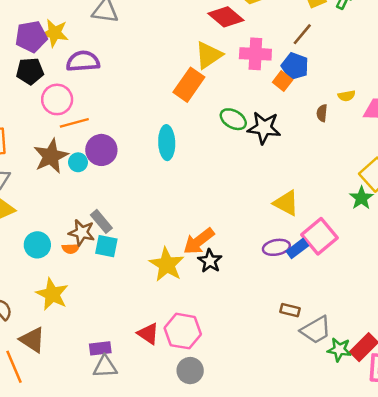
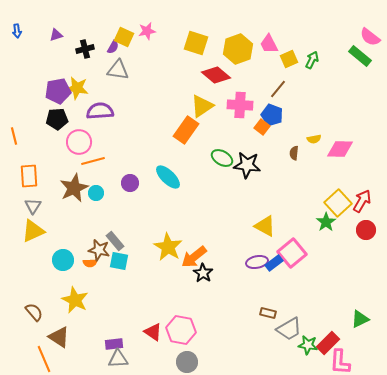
cyan ellipse: (167, 143) -> (168, 177), turned -44
purple circle: (101, 150) -> (130, 183), moved, size x0.7
yellow star: (167, 265) -> (168, 247), moved

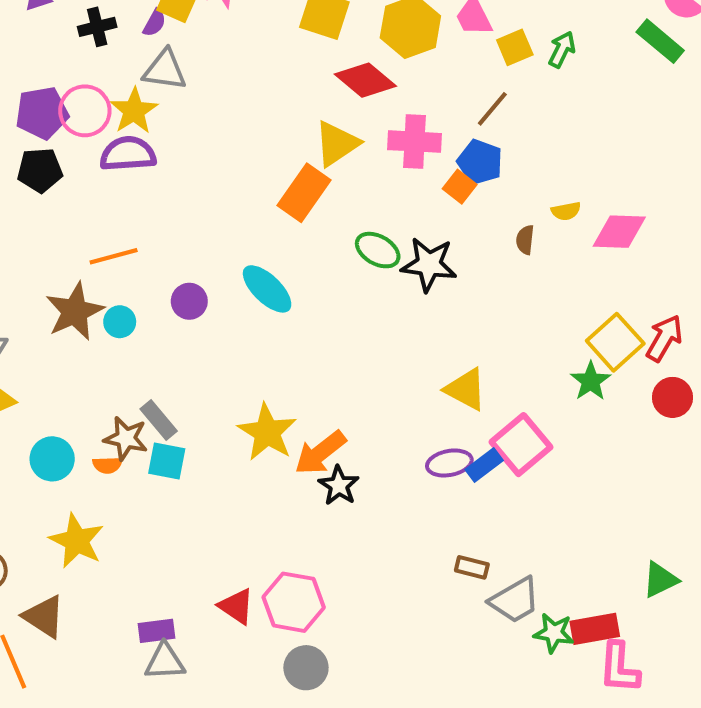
yellow star: (77, 88) -> (134, 111), moved, turned 30
pink circle: (79, 142) -> (85, 111), moved
red rectangle: (328, 343) -> (595, 629), turned 35

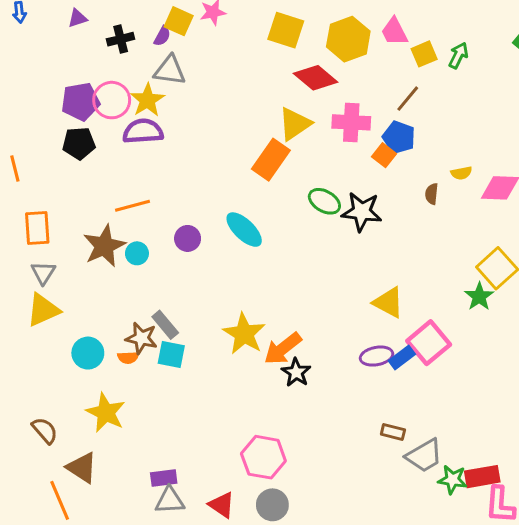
red triangle: (236, 606) -> (222, 505), moved

